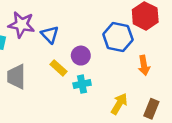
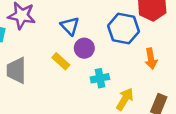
blue triangle: (50, 35) -> (70, 26), moved
cyan cross: (82, 84) -> (100, 78), moved

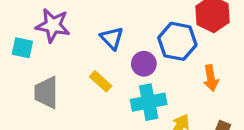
purple circle: (84, 48) -> (144, 64), moved
cyan cross: (100, 78) -> (149, 102), size x1.5

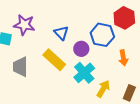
yellow rectangle: (101, 81) -> (54, 60), size x1.6
cyan cross: (149, 102) -> (84, 73), turned -30

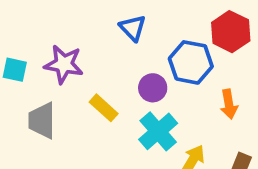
purple star: (24, 25) -> (64, 64), moved
blue triangle: (61, 33) -> (133, 28), moved
yellow rectangle: (54, 60) -> (104, 108), size x0.7

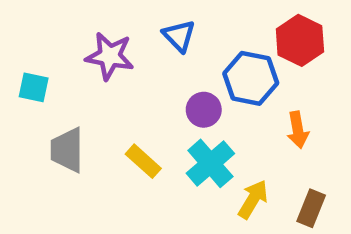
purple star: (64, 64) -> (110, 56), moved
yellow rectangle: (104, 108) -> (143, 161), moved

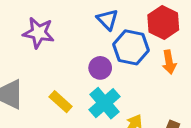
blue triangle: (179, 36) -> (108, 20), moved
orange arrow: (298, 130) -> (169, 62), moved

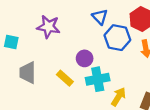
purple circle: (100, 68) -> (85, 58), moved
cyan cross: (105, 103) -> (98, 79), turned 30

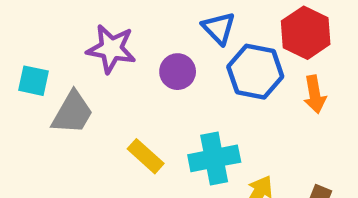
purple circle: (85, 58) -> (178, 72), moved
gray trapezoid: (28, 73) -> (72, 113), moved, turned -150

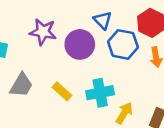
purple circle: (178, 72) -> (80, 44), size x1.5
gray trapezoid: (72, 113) -> (21, 85), moved

